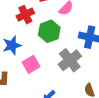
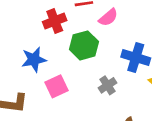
gray cross: (70, 60) -> (107, 85), size x0.6

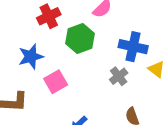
gray cross: (107, 85) -> (119, 76), moved

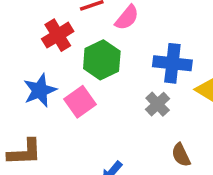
pink square: (56, 82) -> (80, 102), moved

